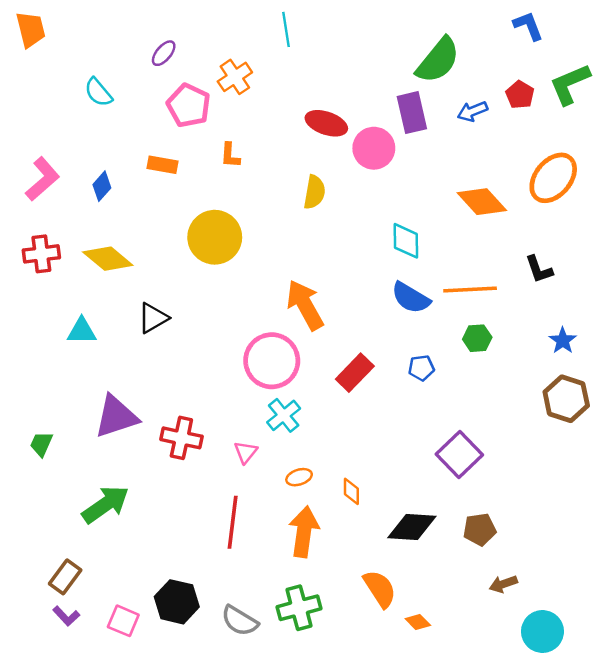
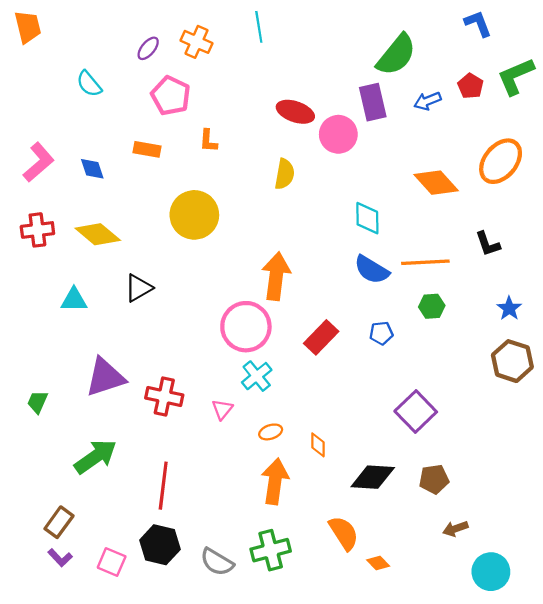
orange cross: (235, 77) -> (196, 42), moved, turned -32
blue diamond: (102, 186) -> (92, 169), turned -60
orange arrow: (305, 305) -> (276, 276), turned 36
red line: (233, 522) -> (163, 486), moved

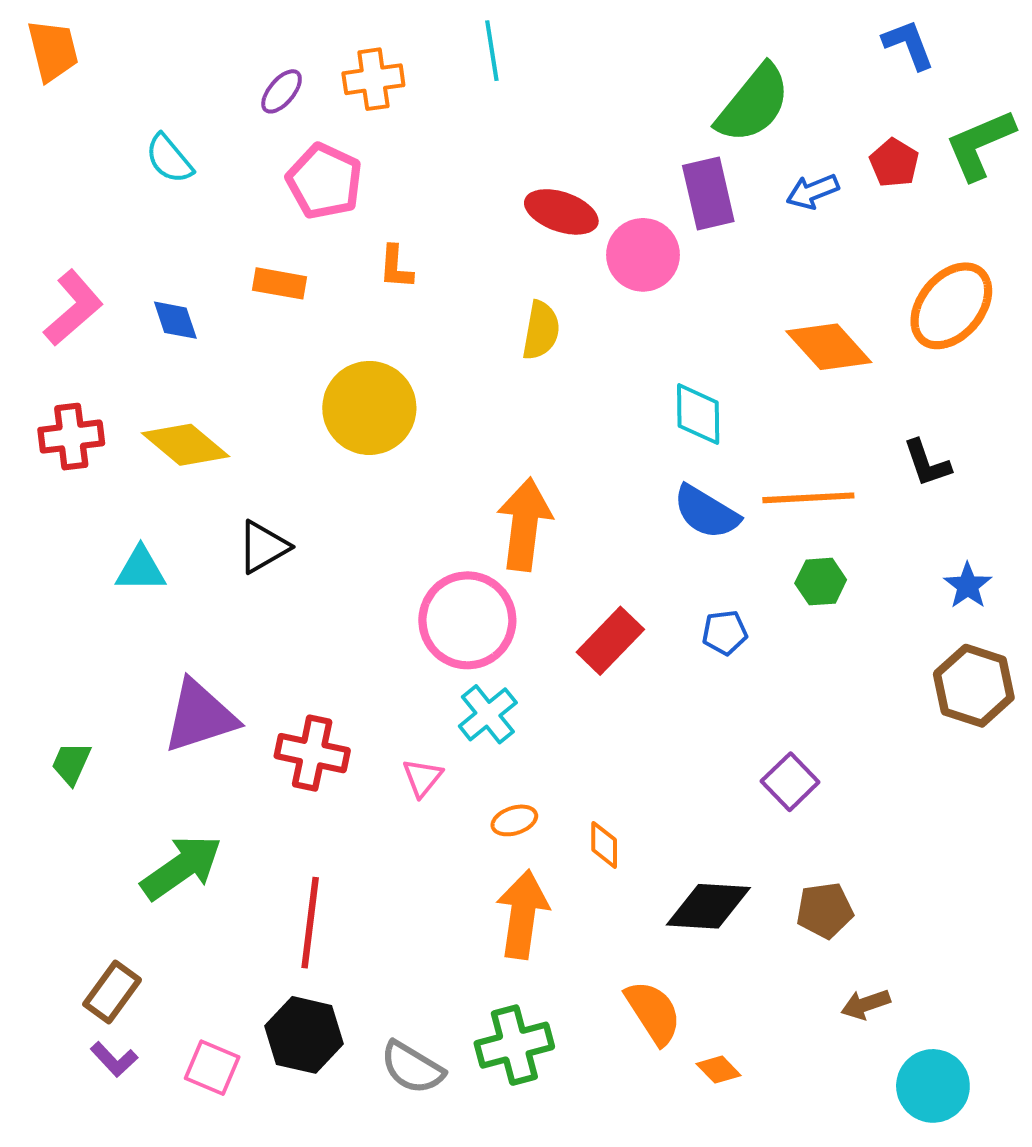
orange cross: (196, 42) -> (373, 79), turned -32
purple square: (416, 412) -> (790, 782), size x0.7

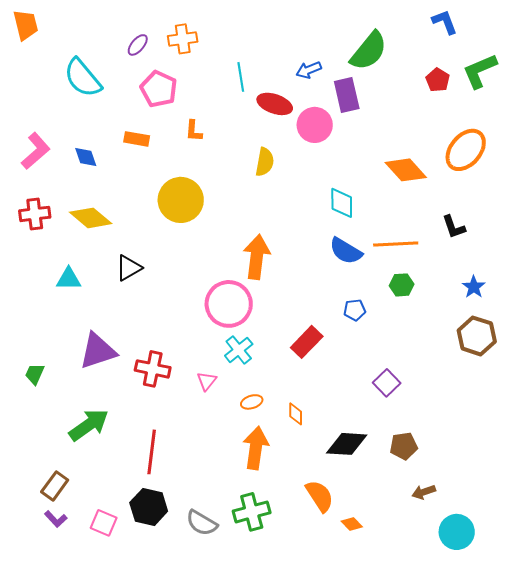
cyan line: (492, 51) -> (241, 77), moved
cyan semicircle: (169, 159) -> (83, 78), size x1.6
blue arrow: (812, 192) -> (309, 70), moved
red rectangle: (610, 641) -> (307, 342), moved

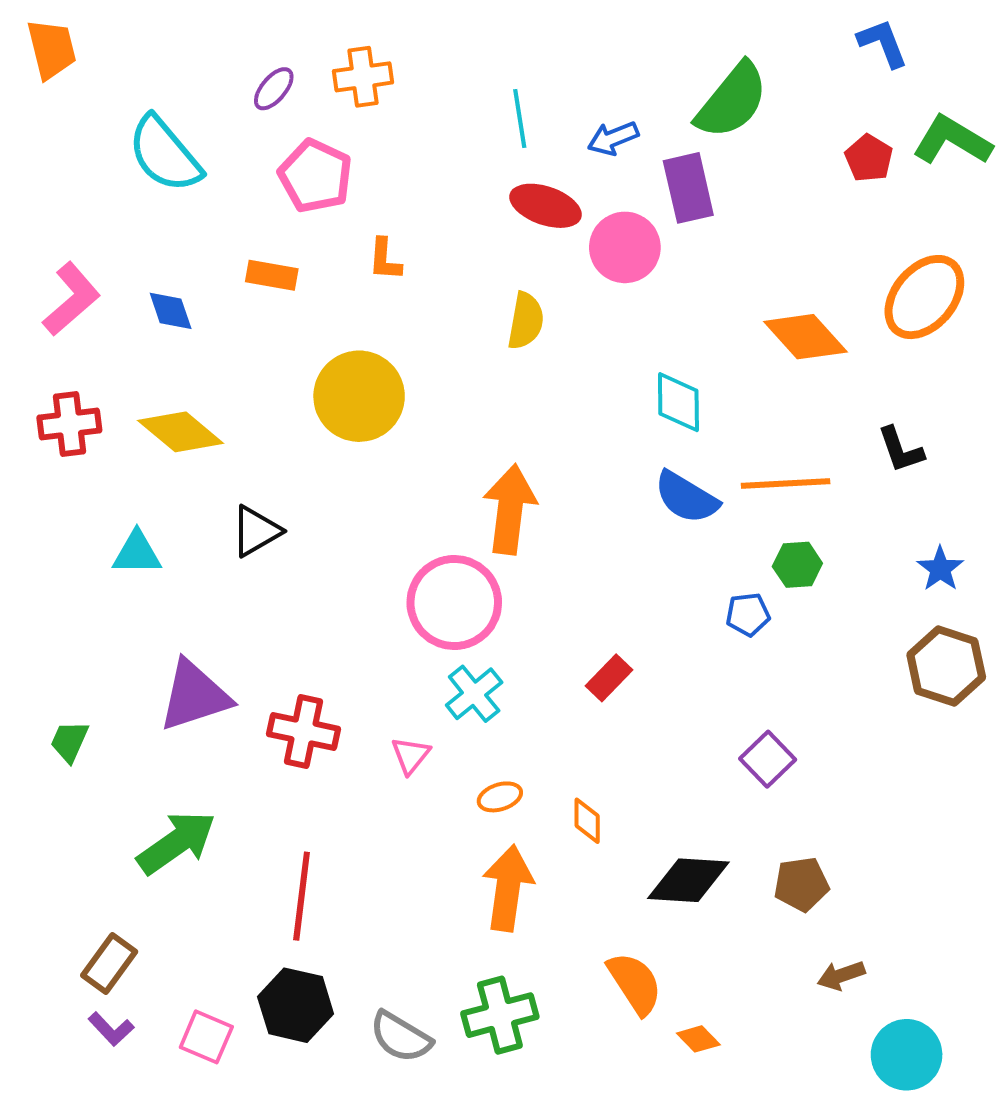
green L-shape: (480, 71) -> (952, 140), turned 54
cyan line: (241, 77) -> (520, 118), moved
blue pentagon: (355, 310) -> (748, 614), moved
red rectangle: (307, 342) -> (609, 678), size x0.7

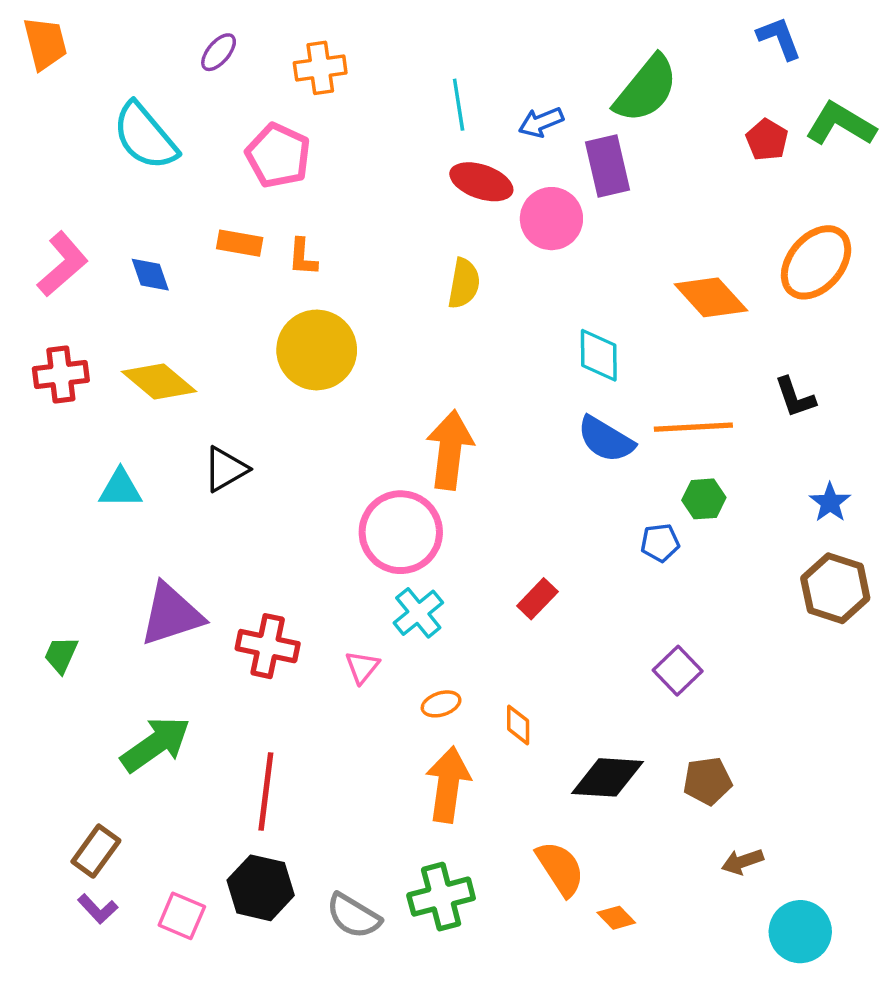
purple ellipse: (274, 89) -> (219, 52), moved
orange L-shape: (385, 259) -> (303, 257), moved

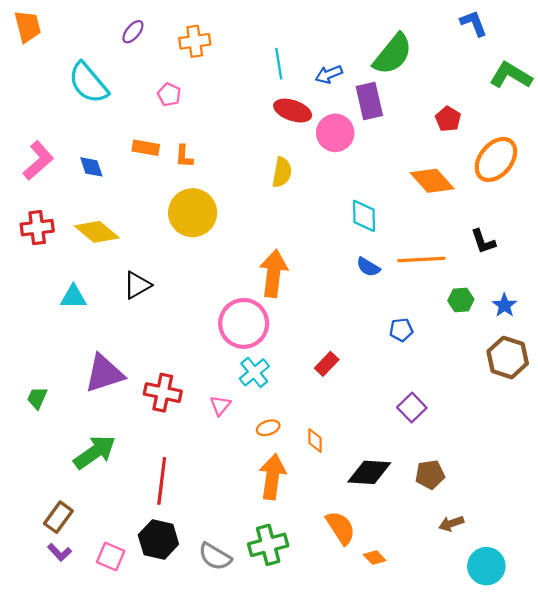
red pentagon: (767, 140) -> (448, 119), moved
pink pentagon: (278, 156) -> (169, 95), size x0.6
blue semicircle: (606, 439) -> (368, 267), size x0.7
green hexagon: (704, 499) -> (461, 300), moved

